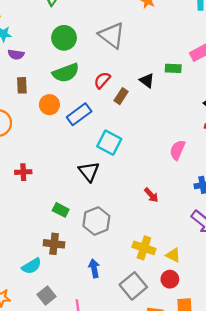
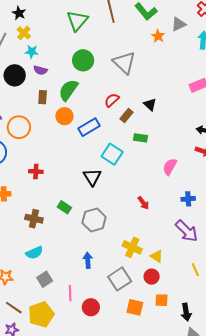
green rectangle: (173, 68) -> (140, 138), moved
green semicircle: (66, 73) -> (68, 90), moved, turned 140
brown cross: (54, 244) -> (34, 219), moved

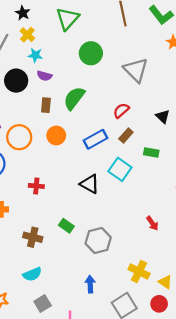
green triangle: (77, 21) -> (67, 19), moved
green circle: (83, 60) -> (91, 53), moved
orange circle: (64, 116) -> (56, 136), moved
brown rectangle: (127, 116) -> (126, 136), moved
black triangle: (92, 177) -> (90, 184), moved, turned -30

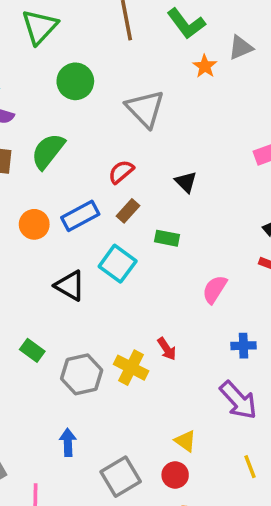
orange circle: (56, 136) -> (34, 224), moved
yellow cross: (139, 271) -> (131, 368), moved

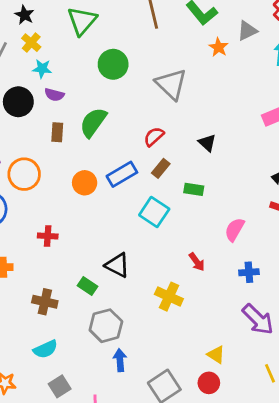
black triangle: (70, 286) -> (117, 265), moved
blue cross: (243, 346) -> (249, 272), moved
red arrow: (167, 349) -> (197, 262), moved
gray hexagon: (82, 374) -> (106, 326), moved

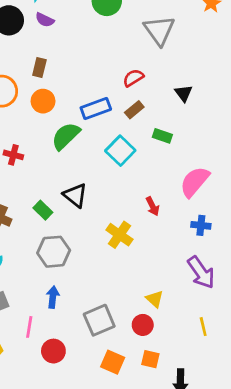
green semicircle: (93, 122) -> (66, 136), moved
brown rectangle: (57, 132) -> (39, 67), moved
orange circle: (85, 183) -> (43, 101), moved
pink semicircle: (235, 230) -> (195, 182), size x1.4
blue arrow: (120, 360) -> (53, 297), moved

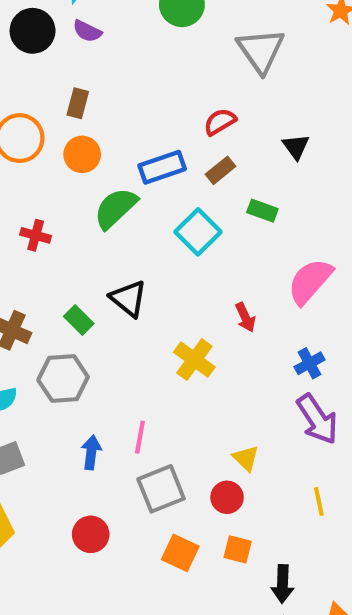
blue cross: (201, 225) -> (309, 363), moved, turned -36
gray hexagon: (54, 252) -> (63, 378), moved
pink line: (29, 327) -> (140, 437), moved

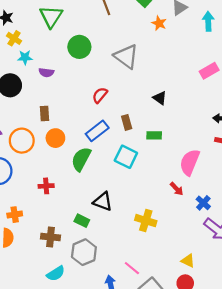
purple semicircle: (87, 31) -> (46, 72), moved
red semicircle: (220, 122) -> (100, 95), moved
brown rectangle: (221, 170) -> (127, 122), turned -48
red arrow: (245, 317) -> (177, 189), moved
pink line: (140, 437) -> (132, 268), turned -42

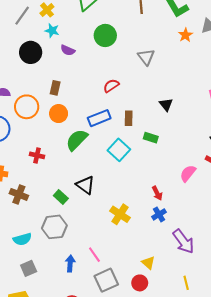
gray triangle: (126, 56) -> (146, 57), size x0.7
pink semicircle: (190, 162) -> (188, 173), moved, size x0.7
blue cross: (203, 203) -> (159, 214), moved
brown cross: (51, 237) -> (19, 194), moved

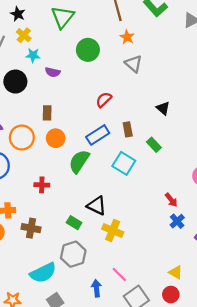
orange star: (185, 35) -> (127, 37), moved
green rectangle: (151, 138) -> (154, 145), turned 40
yellow cross: (120, 214) -> (113, 231), moved
cyan semicircle: (22, 239) -> (43, 273), size x1.4

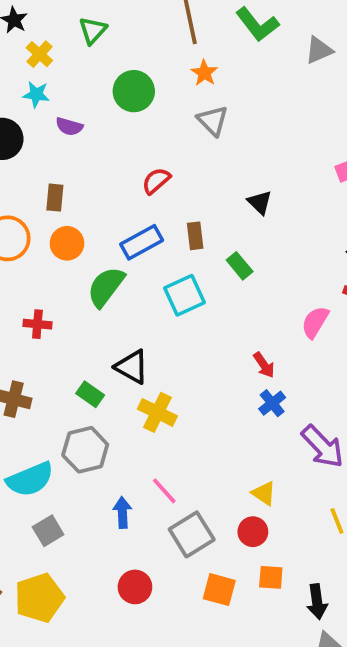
green triangle: (63, 17) -> (93, 30), size x0.7
yellow cross: (24, 35) -> (39, 54), moved
cyan square: (124, 163) -> (184, 295), turned 30

